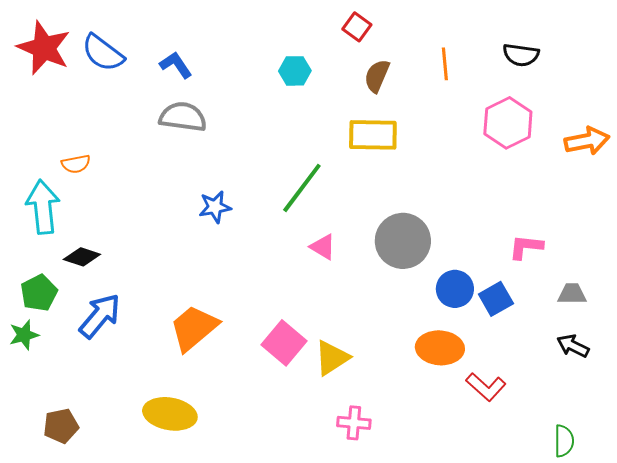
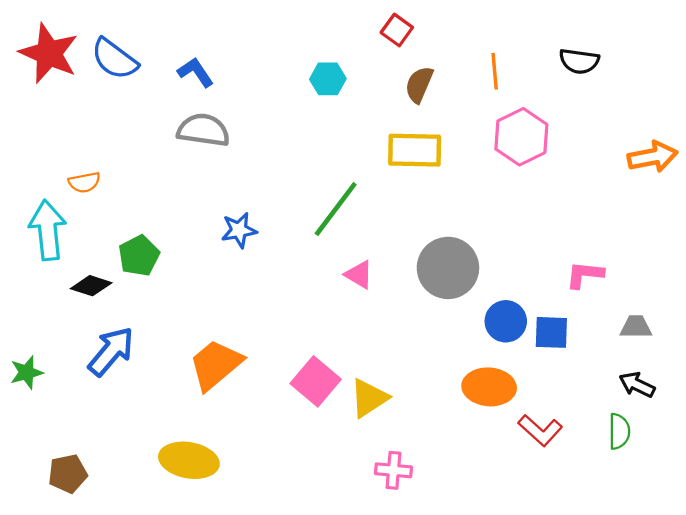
pink hexagon: (508, 123) -> (521, 137), moved
green pentagon: (39, 293) -> (139, 256), moved
blue square: (496, 299) -> (551, 332), turned 32
green semicircle: (564, 441) -> (619, 431), moved

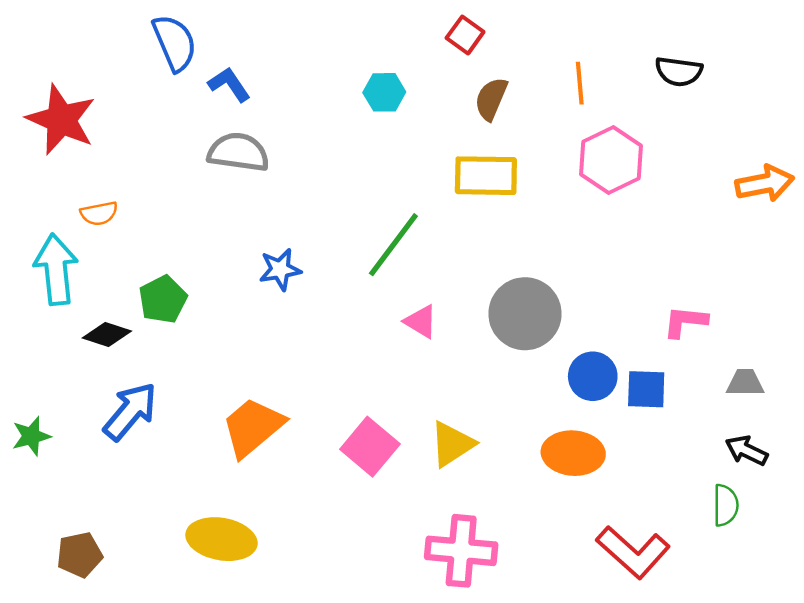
red star: (49, 53) -> (61, 120), moved
blue semicircle: (114, 59) -> (175, 43), moved, turned -150
yellow triangle: (369, 398) -> (452, 444), moved
red L-shape: (540, 430) -> (633, 552), moved, size x1.4
pink cross: (393, 470) -> (461, 551), size x1.6

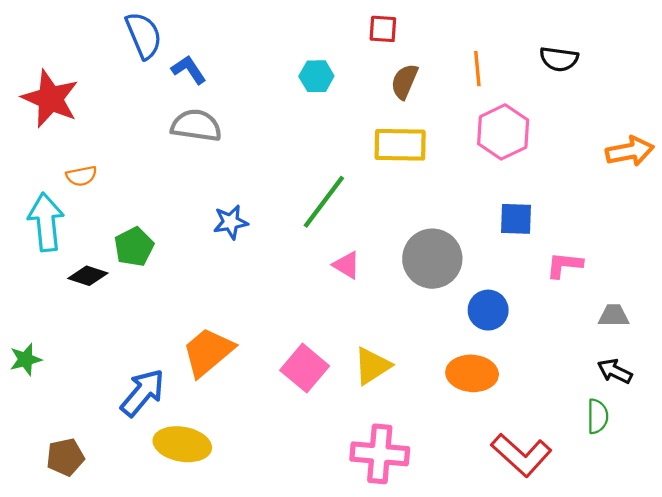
red square: (465, 35) -> (383, 29), turned -32
blue square: (646, 389) -> (516, 219), moved
blue arrow: (130, 411) -> (143, 393), moved

